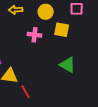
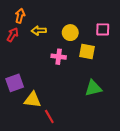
green triangle: (68, 65) -> (93, 88), turned -42

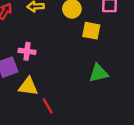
pink cross: (59, 57) -> (27, 51), moved

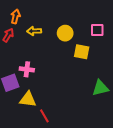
green triangle: (99, 73) -> (100, 88), moved

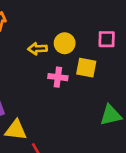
yellow arrow: (34, 31) -> (37, 49), moved
pink cross: (27, 69) -> (58, 77), moved

